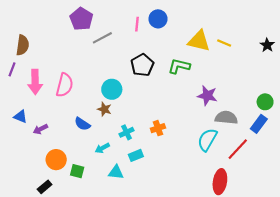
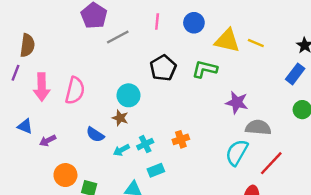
blue circle: (158, 19) -> (194, 23), moved
blue rectangle: (259, 124) -> (295, 74), moved
cyan arrow: (102, 148) -> (121, 150), moved

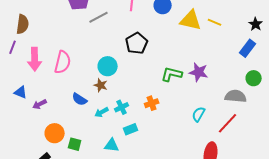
green L-shape: (205, 69) -> (172, 74), moved
gray semicircle: (258, 127) -> (236, 96), moved
cyan semicircle: (237, 152) -> (199, 114), size x0.7

